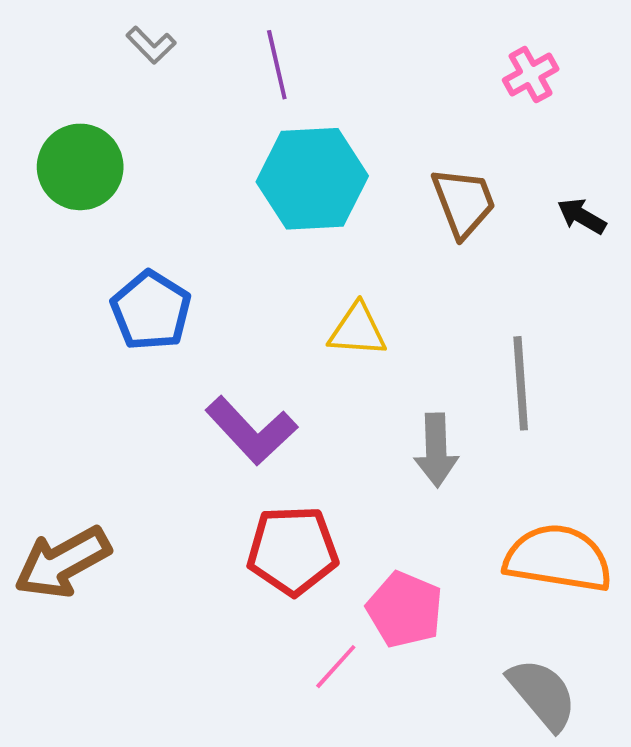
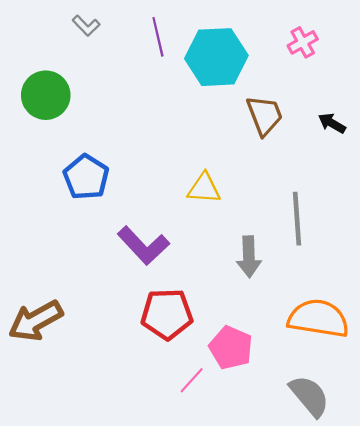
cyan hexagon: (312, 179) -> (216, 57), moved

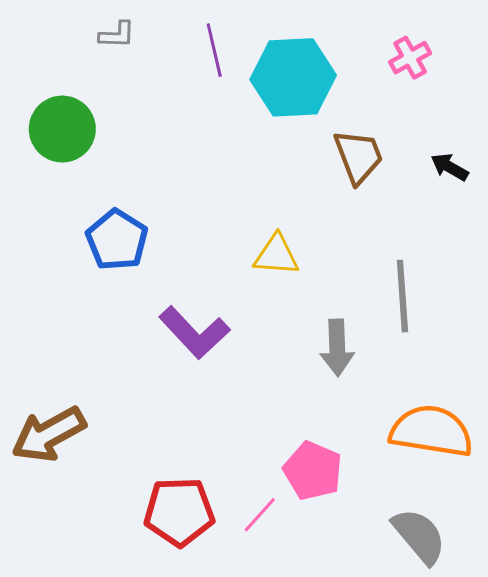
gray L-shape: (86, 26) -> (117, 35), turned -44
red pentagon: (167, 314) -> (179, 512), moved

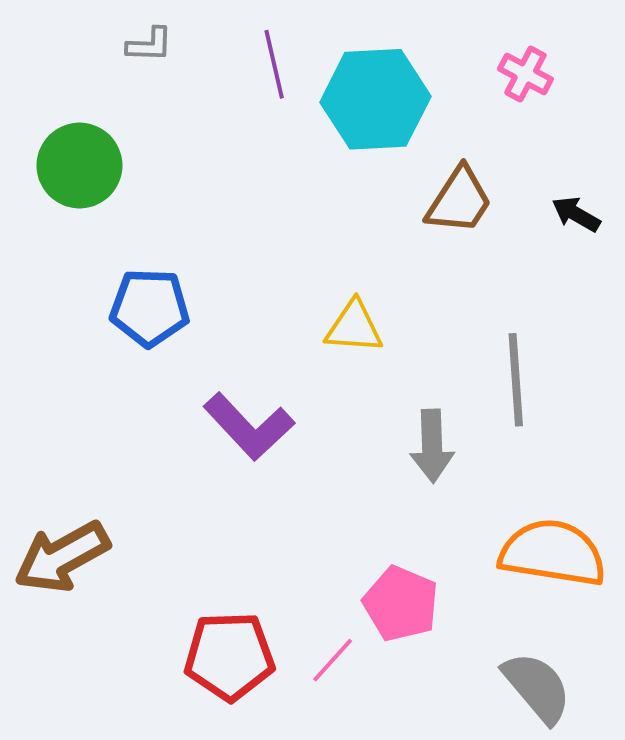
pink cross: (410, 58) -> (525, 74), turned -33
brown trapezoid: (358, 156) -> (459, 201), turned 54
blue pentagon: (117, 240) -> (150, 308), turned -30

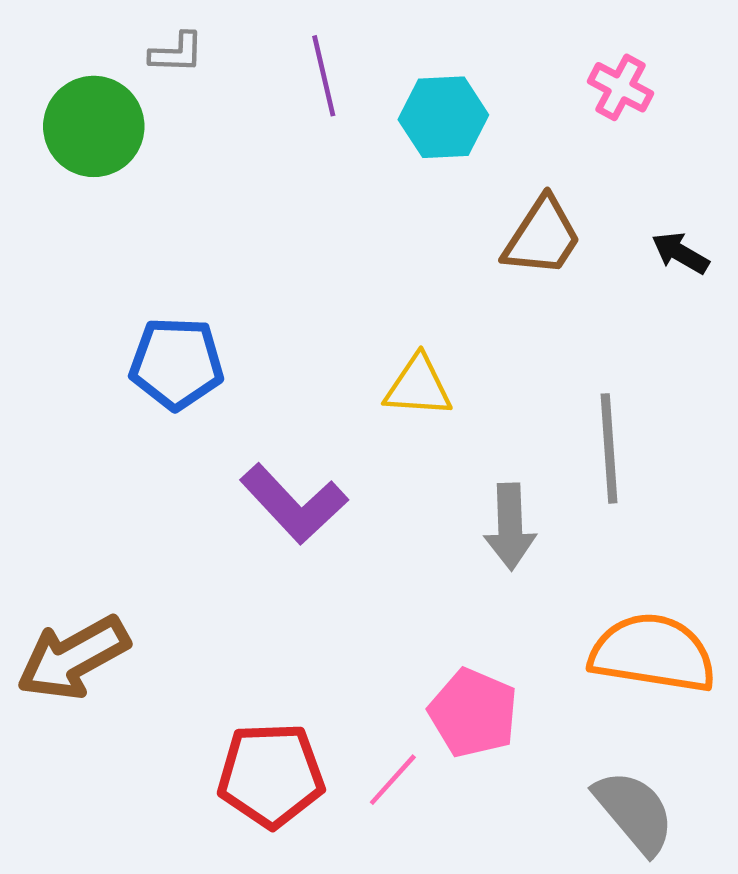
cyan hexagon: (375, 99) -> (443, 117), size x0.7
green circle: (79, 166) -> (94, 126), moved

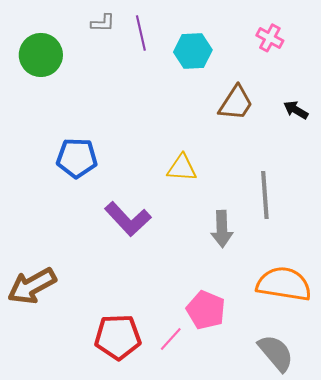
gray L-shape: (177, 53) -> (103, 23), moved

